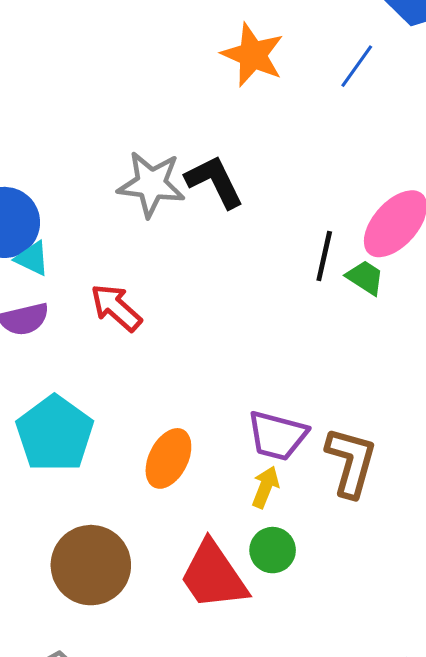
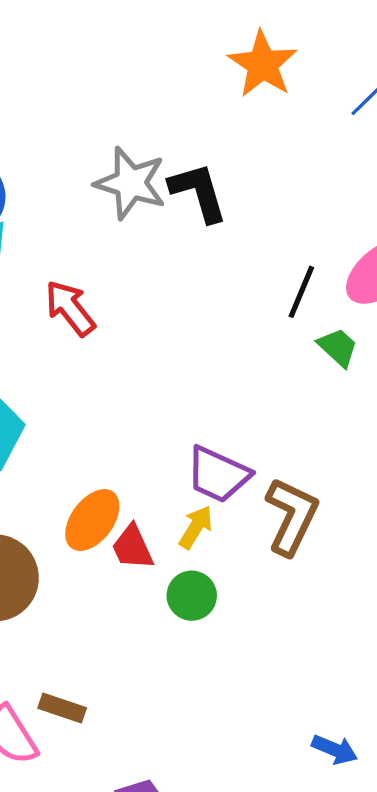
green trapezoid: (365, 277) -> (338, 347), moved
orange ellipse: (168, 458) -> (92, 520), moved
red trapezoid: (213, 576) -> (132, 547), moved, size x0.6

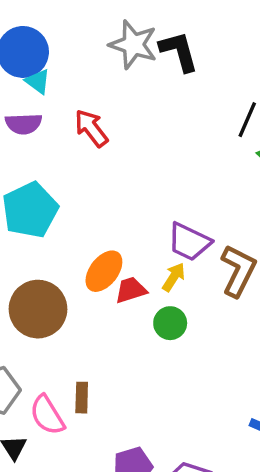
red trapezoid: (132, 547) -> (131, 290), turned 96
brown rectangle: (62, 708) -> (82, 398), turned 72

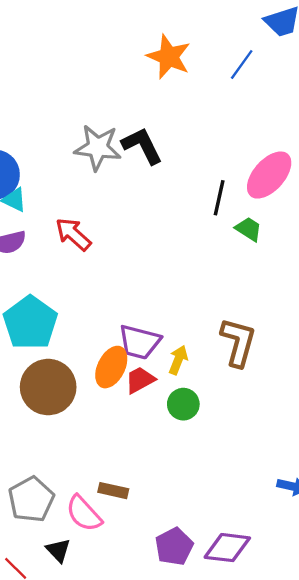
purple trapezoid: (189, 242) -> (140, 342), moved
brown circle: (38, 309) -> (48, 387), moved
brown rectangle: (82, 398) -> (113, 491), turned -68

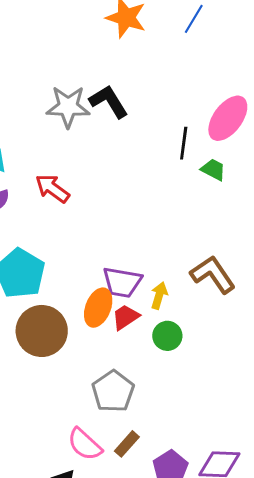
brown L-shape: (238, 342) -> (213, 274), turned -45
brown rectangle: (113, 491) -> (127, 444), moved, turned -56
gray pentagon: (31, 499) -> (113, 391), moved

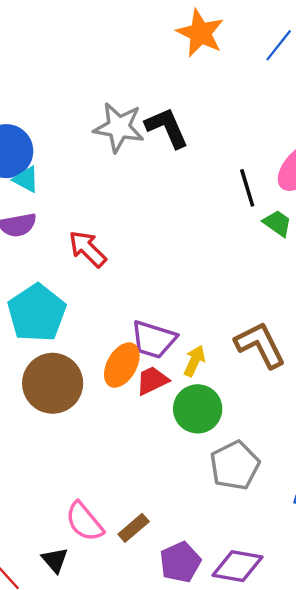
black line: (184, 143) -> (247, 188), turned -32
red arrow: (52, 188) -> (88, 249), moved
green circle: (167, 336) -> (198, 409), size x1.4
gray pentagon: (113, 391) -> (235, 465), moved

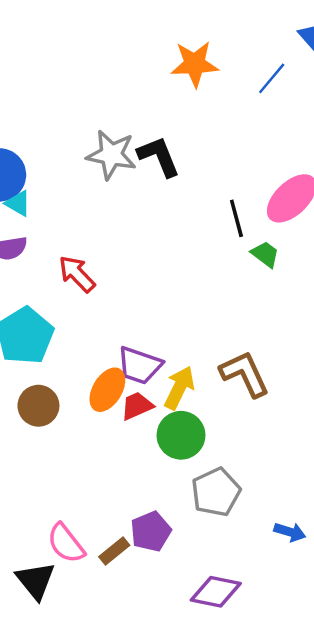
orange star: (200, 33) -> (195, 64), turned -30
yellow arrow: (194, 361) -> (179, 388), size x1.4
brown circle: (53, 383) -> (38, 406), size x0.7
black triangle: (55, 560) -> (36, 581), size x1.5
purple pentagon: (180, 562) -> (151, 531), moved

